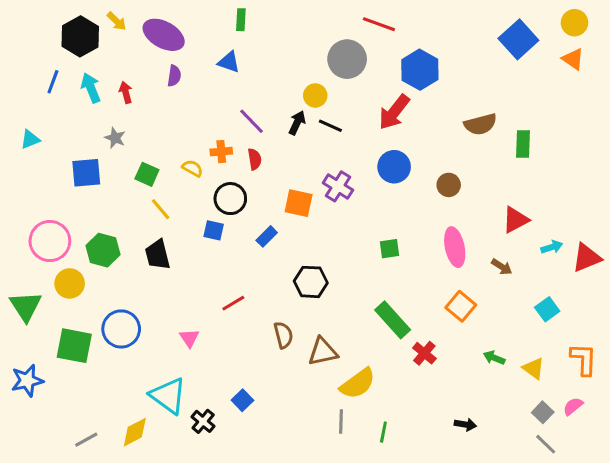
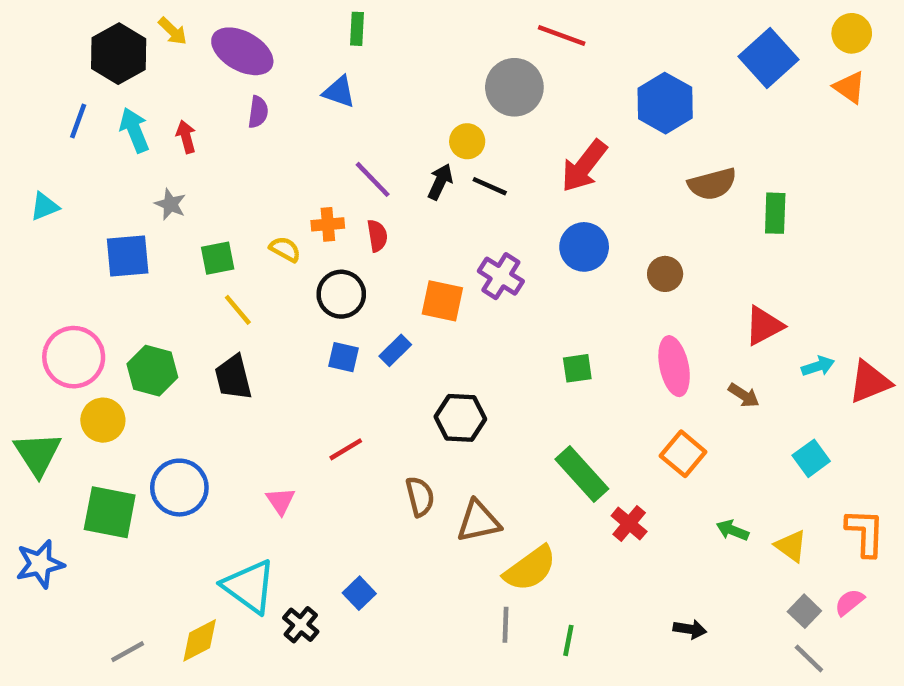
blue hexagon: (420, 70) -> (665, 103), moved
green square: (147, 174) -> (218, 258), turned -35
blue square: (214, 230) -> (344, 357), moved

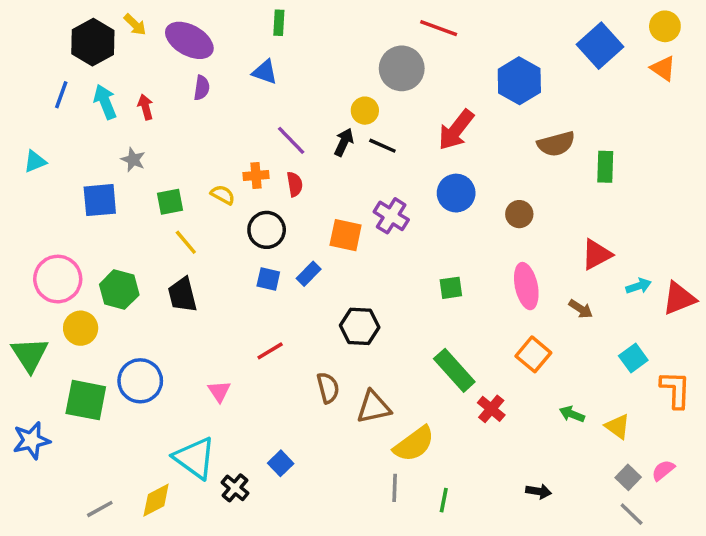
orange L-shape: (865, 533) -> (675, 390), moved

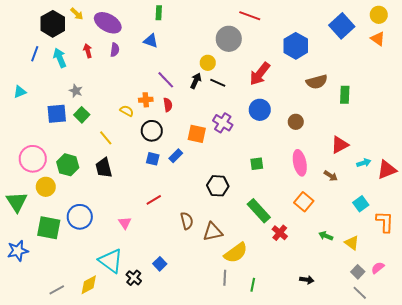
red arrow: (145, 107) -> (88, 51), moved
green square: (170, 202) -> (82, 115), moved, turned -35
black hexagon: (360, 326) -> (218, 186), moved

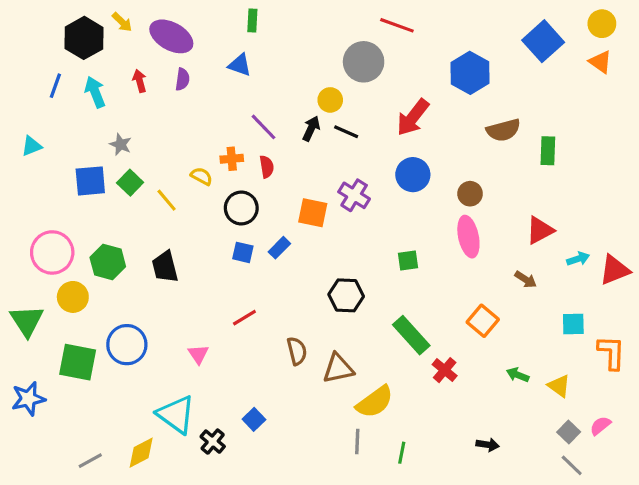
yellow line: (106, 138) -> (167, 200), moved
pink ellipse: (300, 163) -> (468, 237), moved
cyan square: (361, 204) -> (573, 324), turned 35

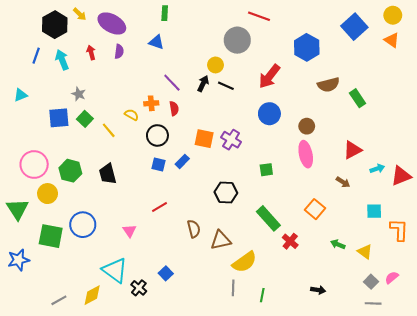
green rectangle: (548, 151) -> (358, 98), turned -36
purple cross: (354, 195) -> (231, 140), moved
gray line: (572, 465) -> (373, 303), turned -42

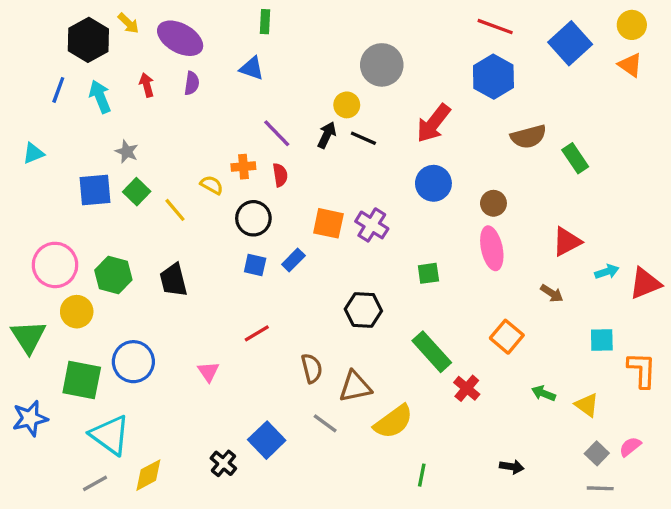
red line: (259, 16) -> (495, 27), moved
cyan triangle: (115, 270) -> (110, 435), moved
blue square: (166, 273) -> (267, 440), size x1.5
gray line: (233, 288) -> (325, 423), moved, turned -56

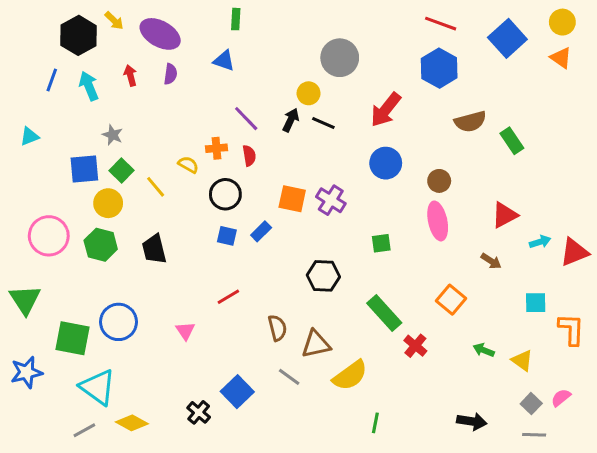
yellow circle: (77, 312) -> (108, 203), moved
black arrow: (512, 467) -> (472, 421), moved, size x1.4
yellow diamond: (148, 475) -> (132, 423), turned 56

